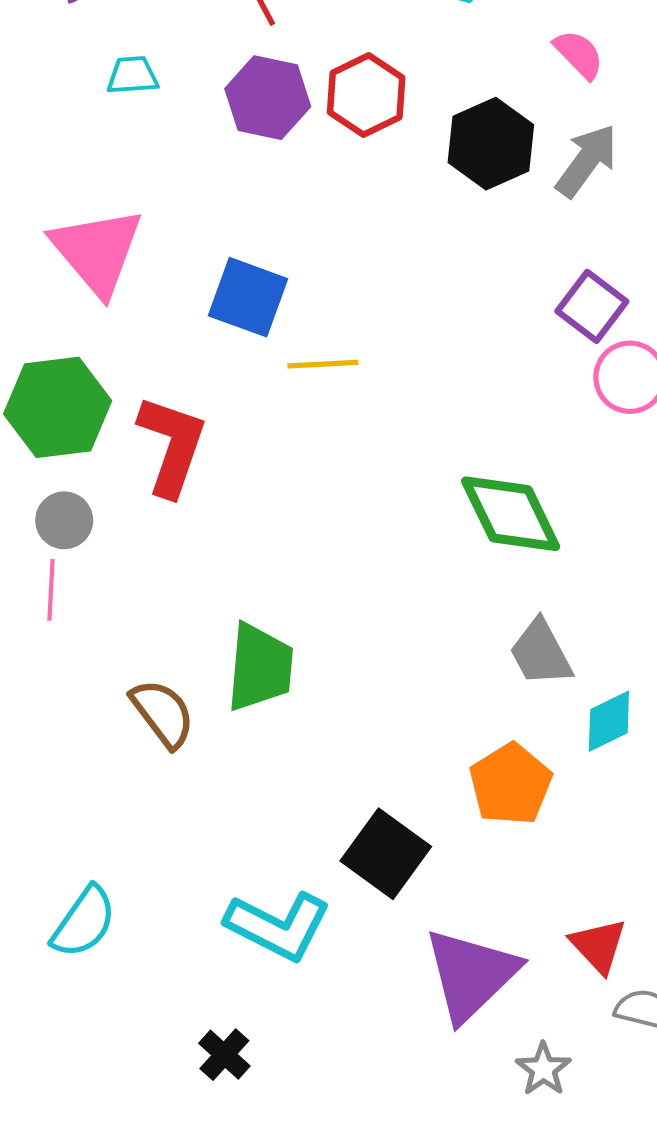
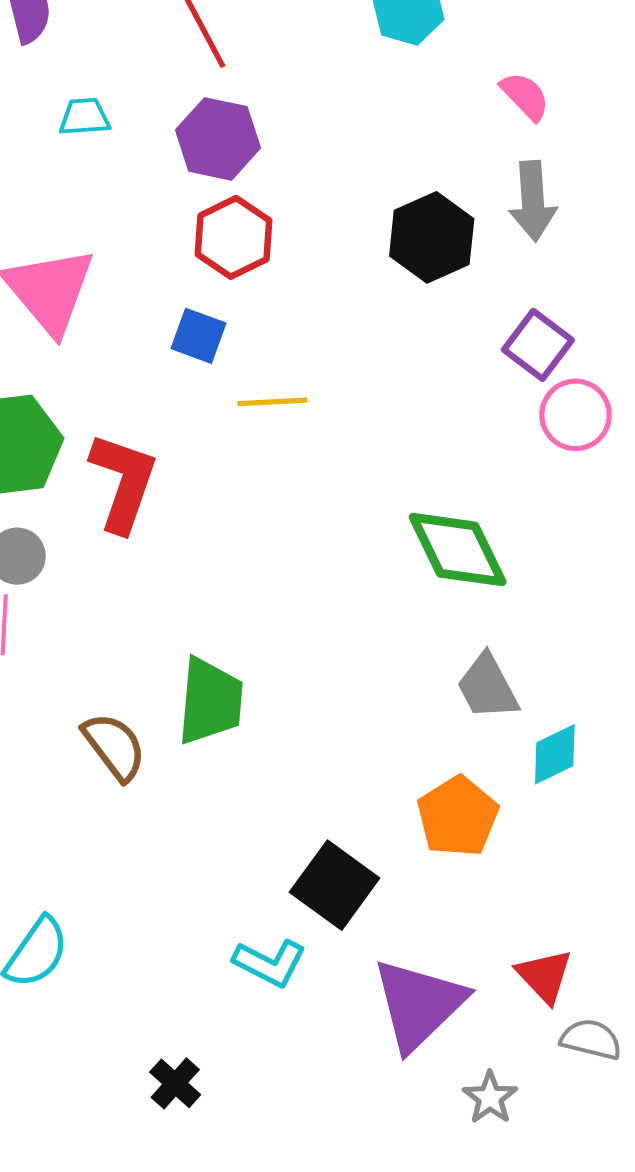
red hexagon: (366, 95) -> (233, 237), moved
black hexagon: (491, 144) -> (432, 237), moved
gray arrow: (587, 161) -> (533, 201), turned 140
blue square: (248, 297) -> (199, 336), size x0.7
cyan L-shape: (278, 926) -> (270, 963), moved, size x0.7

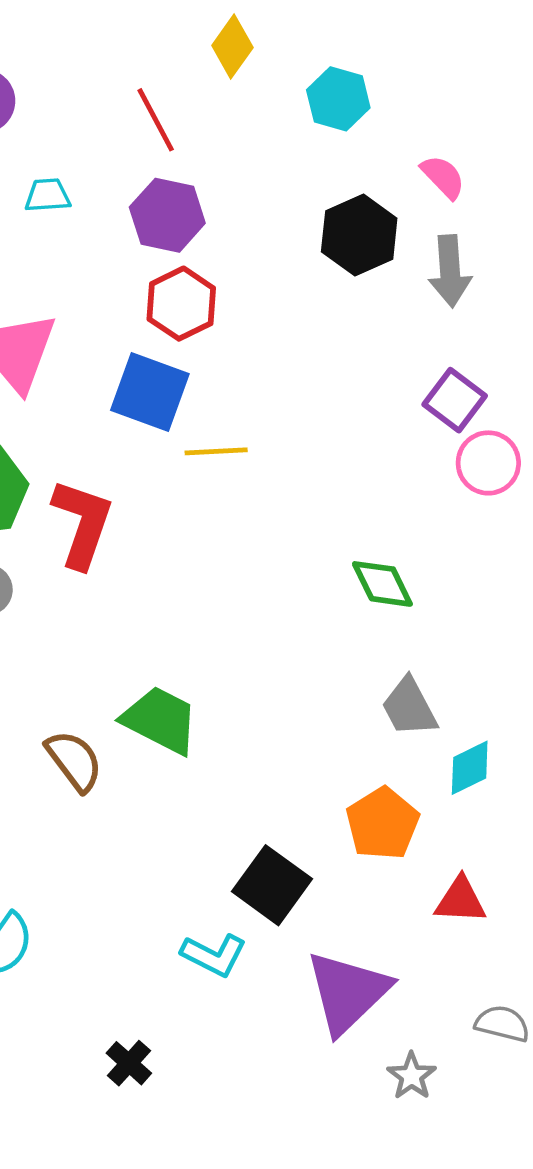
black hexagon: (432, 237) -> (359, 235), moved
blue square: (199, 336) -> (150, 392), size x1.6
green diamond: (458, 550) -> (382, 584), size x0.7
green trapezoid: (210, 701) -> (160, 720), turned -68
red triangle: (544, 976) -> (460, 900), moved, turned -44

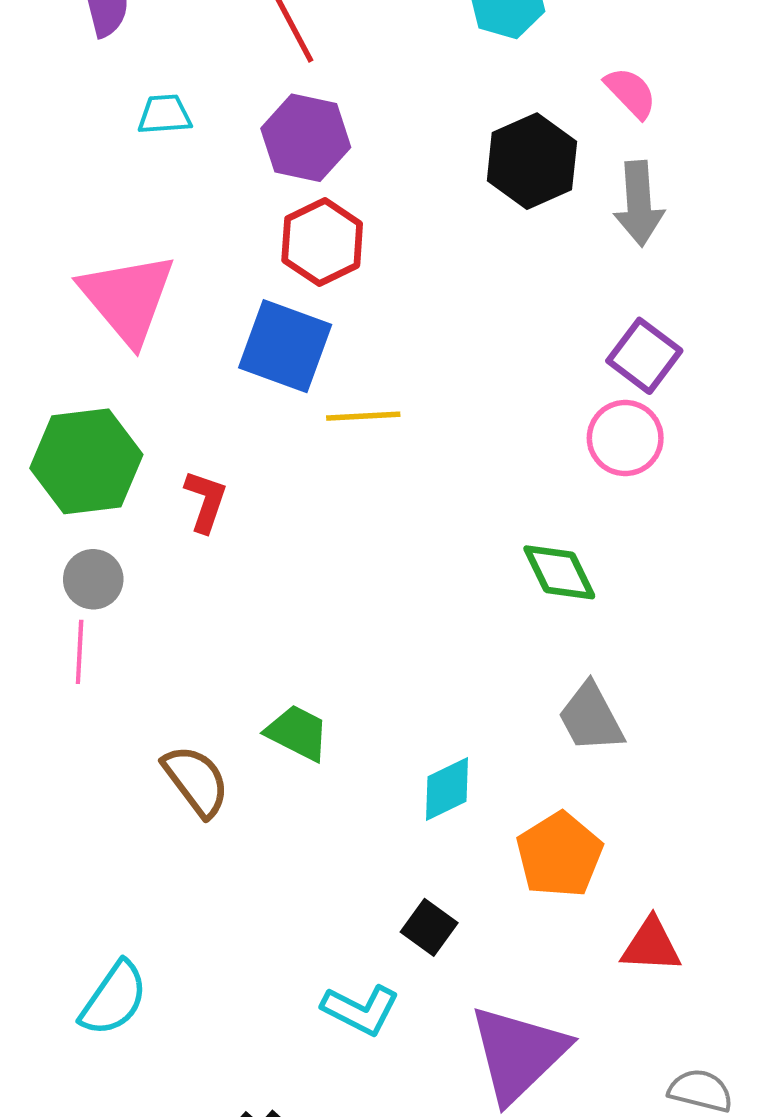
pink circle: (488, 463) -> (625, 438), moved
red L-shape: (82, 523) -> (206, 501), size x0.6
green trapezoid: (160, 720) -> (297, 733), size x0.7
cyan diamond: (470, 768) -> (447, 789), moved
black square: (272, 885) -> (429, 927), size x0.6

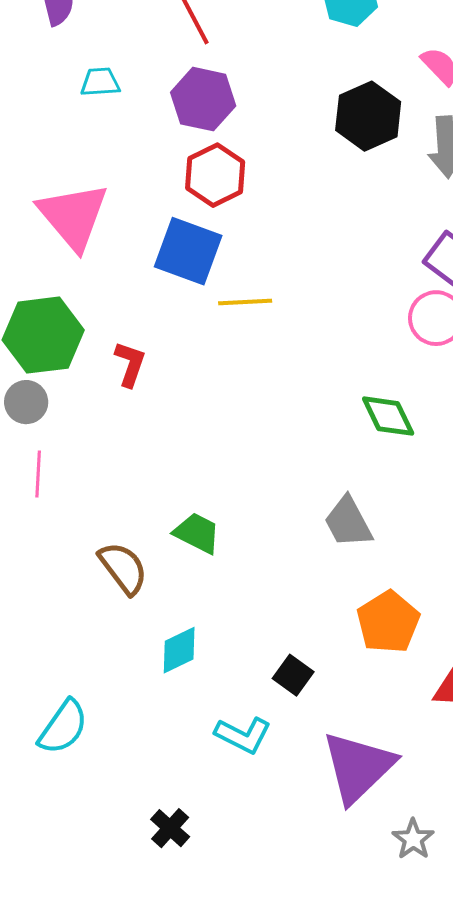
gray circle: (93, 579) -> (26, 402), moved
gray trapezoid: (591, 718) -> (348, 522), moved
cyan diamond: (447, 789) -> (179, 650), moved

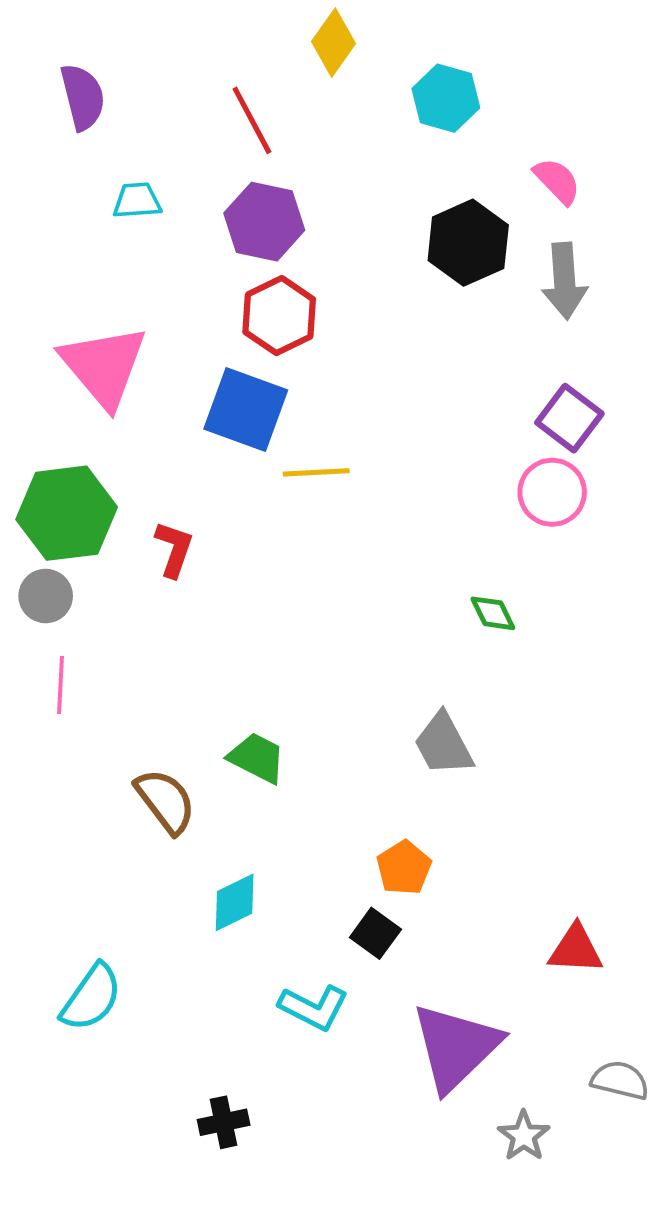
green diamond: (388, 416) -> (493, 613), size x0.7
orange pentagon: (388, 622) -> (404, 868), moved, size x0.7
black cross: (170, 828) -> (224, 1122), turned 36

